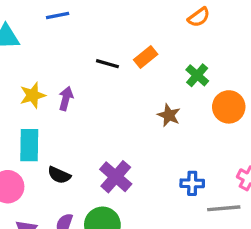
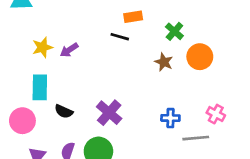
orange rectangle: (146, 57) -> (133, 17), turned 30
black line: (107, 64) -> (120, 37), moved
purple arrow: (66, 99) -> (69, 50), turned -138
brown star: (169, 115) -> (164, 62), moved

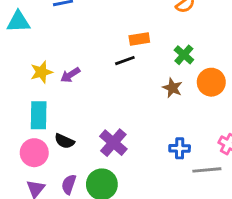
black line: (120, 37) -> (125, 61), turned -36
pink circle: (22, 121) -> (34, 153), moved

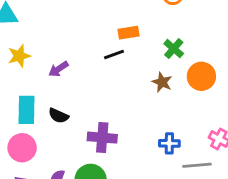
yellow star: (41, 72) -> (19, 56), moved
black semicircle: (64, 141) -> (59, 116), moved
purple cross: (113, 143) -> (102, 138), turned -36

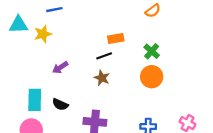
yellow star: (19, 56) -> (43, 34), moved
orange circle: (201, 76) -> (152, 77), moved
brown star: (162, 82) -> (102, 78), moved

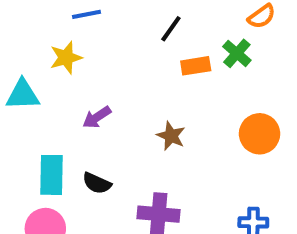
cyan triangle: (19, 25) -> (23, 95), moved
green cross: (152, 51) -> (237, 53), moved
black line: (104, 56) -> (171, 29), moved, turned -35

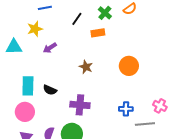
black line: (171, 29) -> (77, 19), moved
green cross: (237, 53) -> (105, 13), moved
purple arrow: (97, 117) -> (50, 48), moved

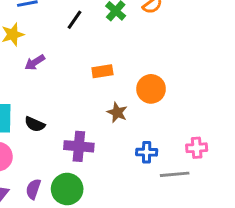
orange rectangle: (98, 33) -> (102, 71), moved
brown star: (86, 67) -> (117, 112), moved
pink cross: (160, 106) -> (197, 148), turned -32

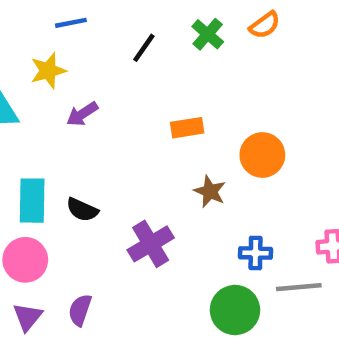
purple cross: (79, 146) -> (151, 244), turned -36
green circle: (67, 189) -> (235, 310), moved

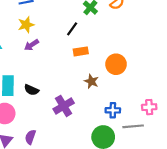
black line: (144, 48) -> (72, 29), moved
yellow star: (48, 71) -> (26, 25), moved

